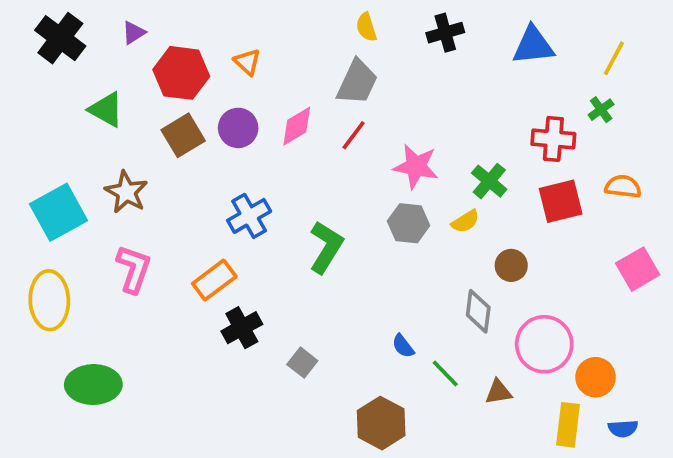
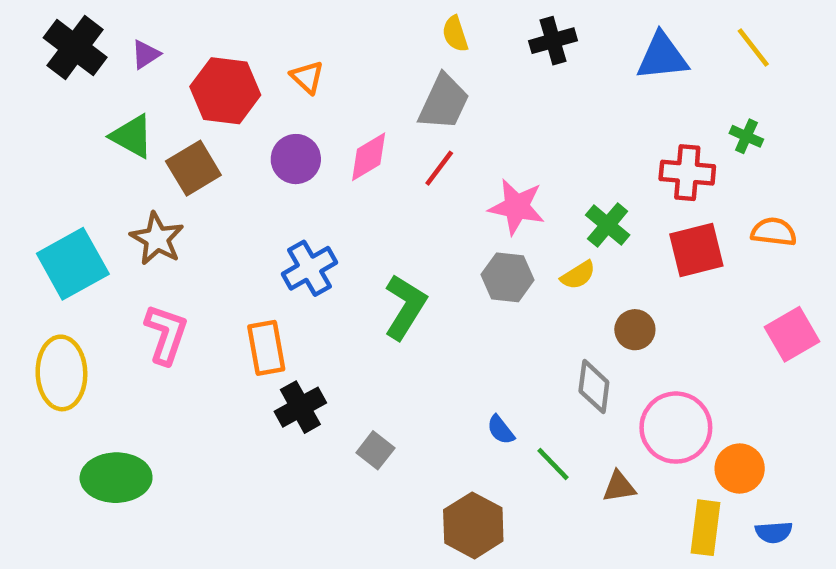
purple triangle: (134, 33) -> (146, 54), moved
yellow line: (614, 58) -> (753, 48), moved, turned -66
green cross: (601, 110) -> (746, 136), turned -30
brown square: (183, 135) -> (193, 168), moved
orange rectangle: (214, 280) -> (266, 348), turned -63

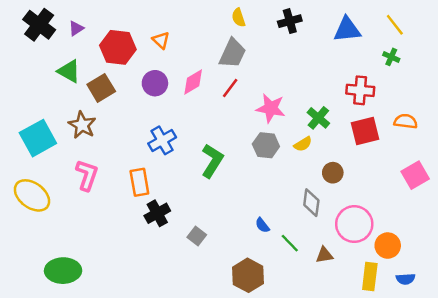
green cross: (746, 136) -> (391, 57), moved
yellow ellipse: (61, 373) -> (32, 195), turned -51
green ellipse: (116, 478) -> (63, 271), moved

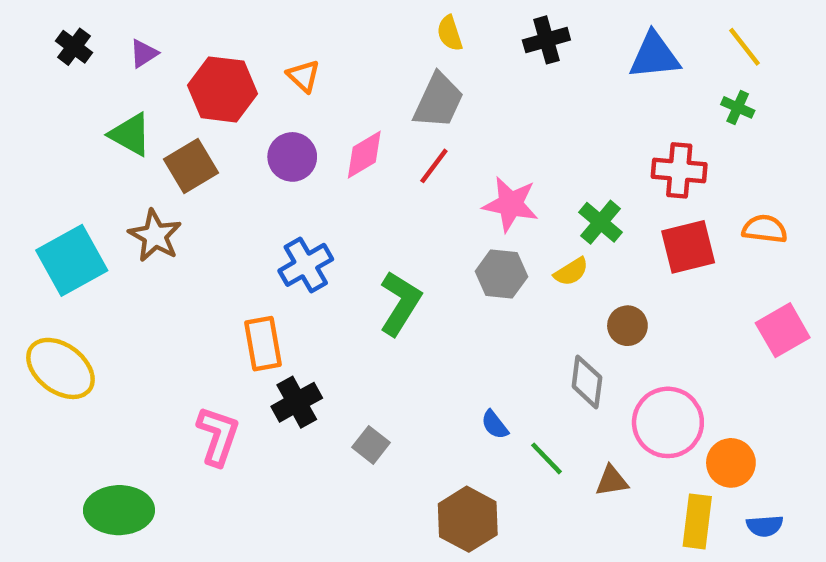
black cross: (39, 25) -> (74, 47), size x0.6
pink L-shape: (87, 175) -> (218, 436), moved

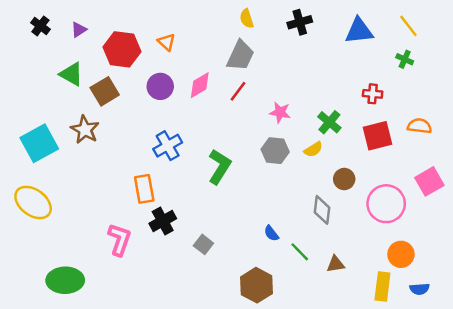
red cross: (679, 170) -> (373, 94), size x0.7
pink star: (510, 204) -> (280, 112), size x0.7
pink circle: (668, 422) -> (386, 204), moved

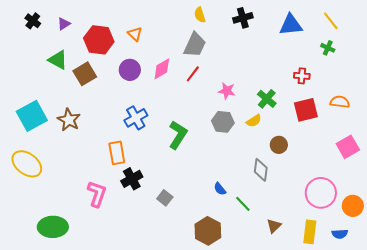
brown star: (85, 130) -> (69, 120), moved
pink circle: (386, 204) -> (321, 193), moved
orange circle: (401, 254) -> (353, 206), moved
brown triangle: (336, 264) -> (274, 226), moved, turned -35

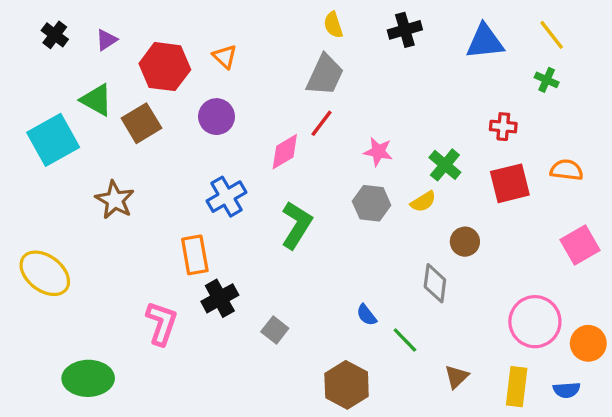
pink diamond: (162, 69) -> (285, 152), moved
cyan square: (32, 116) -> (53, 140), moved

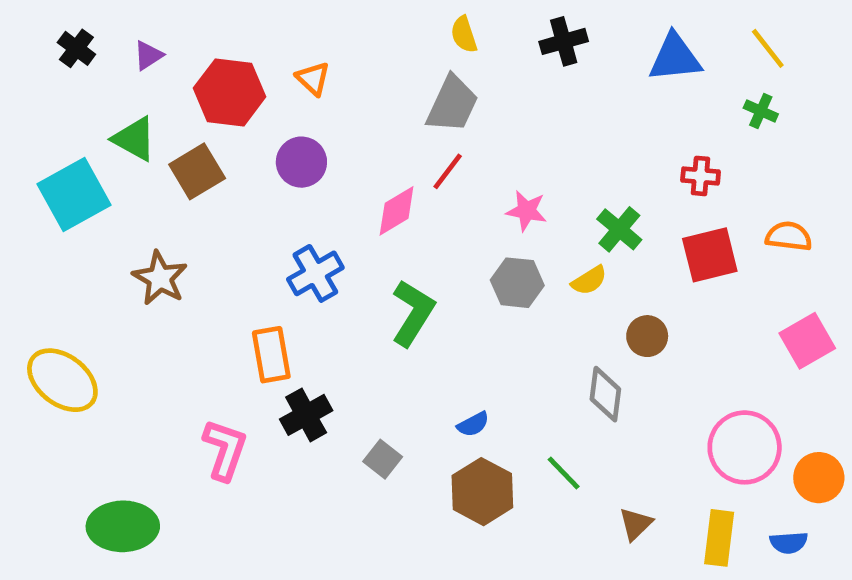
blue semicircle: (367, 315) -> (473, 424), moved, turned -80
brown hexagon: (347, 385) -> (482, 492), moved

